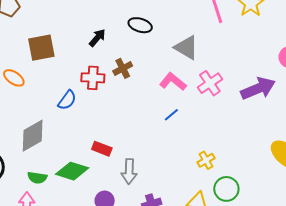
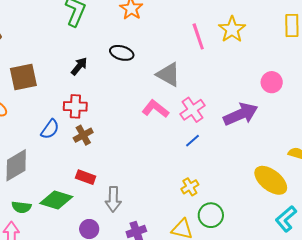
brown cross: (123, 68) -> (83, 135), moved
blue line: (171, 115) -> (192, 141), moved

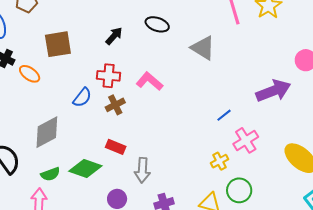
pink L-shape: (155, 109) -> (149, 81), moved
pink cross: (192, 110) -> (246, 140), moved
green semicircle: (21, 207) -> (50, 174), turned -30

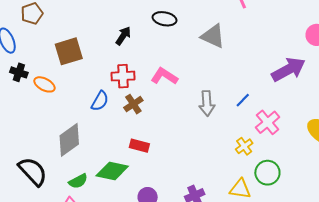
gray arrow: (142, 170) -> (207, 103), moved

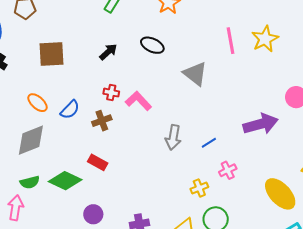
red cross: (123, 76) -> (111, 93), moved, size x0.7
orange ellipse: (44, 84) -> (37, 103), moved
pink cross: (268, 122) -> (228, 170), size x0.7

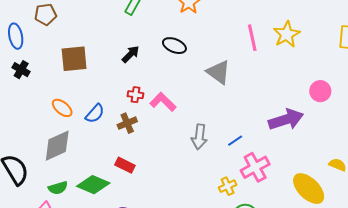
pink cross: (228, 170) -> (255, 167), size x1.6

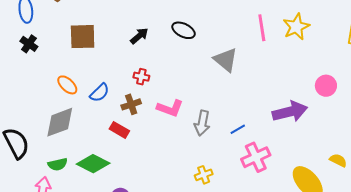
pink L-shape: (163, 102) -> (170, 108), moved, turned 152
red rectangle: (125, 165) -> (119, 130), moved
yellow cross: (228, 186) -> (204, 175), moved

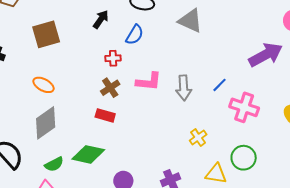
blue semicircle: (100, 93) -> (135, 35), moved
pink cross: (256, 157) -> (244, 107), turned -32

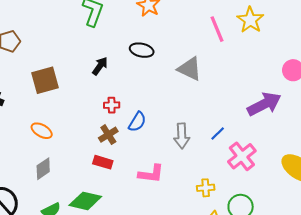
blue semicircle: (135, 35) -> (137, 122), moved
pink L-shape: (149, 82) -> (151, 174), moved
pink cross: (244, 107) -> (242, 156), turned 32
gray diamond: (46, 123) -> (43, 169), size x0.7
yellow cross: (198, 138) -> (206, 188), moved, turned 30

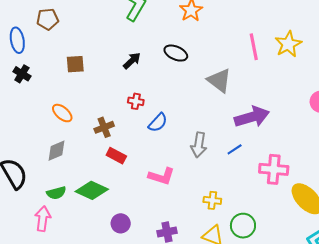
brown square: (45, 80) -> (75, 64), size x0.7
purple arrow: (264, 104) -> (252, 117), moved
brown cross: (108, 135) -> (104, 127), moved
pink cross: (242, 156) -> (274, 169), moved, turned 32

